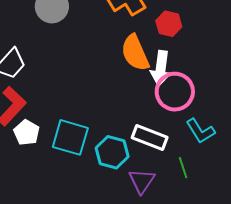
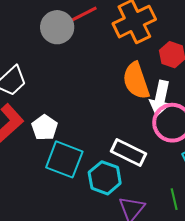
white pentagon: (27, 133) -> (45, 128), moved
white rectangle: (150, 138) -> (128, 153), moved

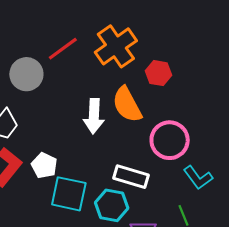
gray circle: (57, 27) -> (26, 74), moved
white arrow: (160, 98) -> (94, 116), moved

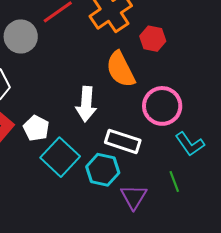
white arrow: (94, 116) -> (86, 104), moved
cyan square: (69, 194) -> (60, 157), turned 30

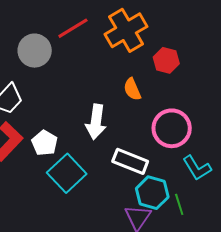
orange semicircle: (121, 69) -> (132, 89), size x0.6
cyan hexagon: (103, 170) -> (152, 193), moved

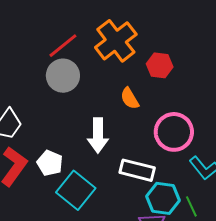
gray circle: (35, 51) -> (63, 76), moved

